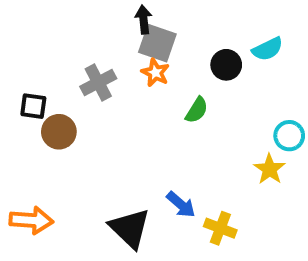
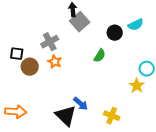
gray square: (157, 43) -> (80, 22), turned 30
orange star: (155, 73) -> (55, 62), moved
blue arrow: (181, 205) -> (81, 104), moved

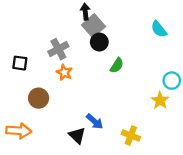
cyan semicircle: (136, 25) -> (159, 29), turned 77
black circle: (115, 33) -> (99, 42), moved
brown circle: (30, 67) -> (39, 98), moved
black triangle: (66, 116) -> (77, 135), size x0.7

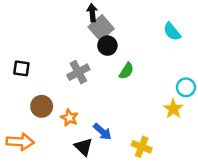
gray cross: (58, 49) -> (78, 72), moved
orange star: (64, 72) -> (69, 118), moved

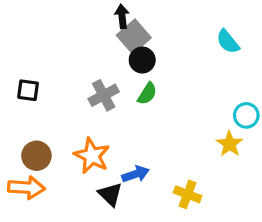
green semicircle: (126, 71) -> (147, 94), moved
brown circle: (42, 106) -> (36, 156), moved
orange star: (69, 118) -> (92, 156), size x1.5
blue arrow: (102, 132) -> (135, 174), turned -60

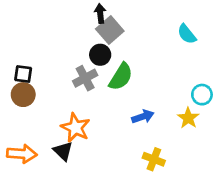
black circle: (142, 60) -> (100, 55), moved
green semicircle: (147, 94) -> (121, 77), size x1.5
brown circle: (36, 156) -> (23, 95), moved
blue arrow: (135, 174) -> (143, 117), moved
black triangle: (110, 194) -> (63, 151), moved

